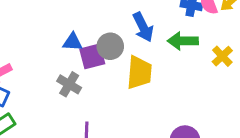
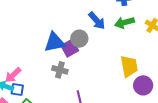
blue triangle: (73, 42) -> (55, 42), size x1.6
yellow trapezoid: (139, 73) -> (129, 66), moved

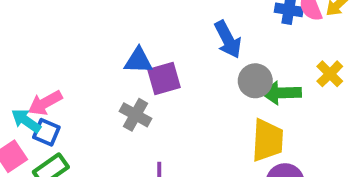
green arrow: (124, 23) -> (281, 93), moved
gray circle: (79, 39) -> (255, 81), moved
blue triangle: (55, 42) -> (138, 61), size x0.7

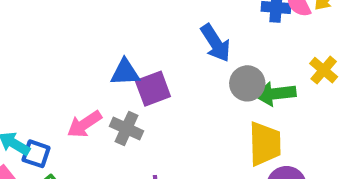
pink arrow: (45, 103) -> (84, 124), moved

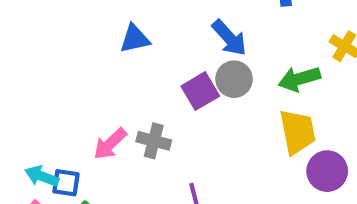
blue triangle: (125, 72) -> (135, 39), moved
gray circle: (247, 83) -> (234, 79), moved
purple square: (153, 89) -> (200, 91), moved

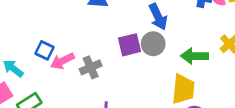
gray cross: (154, 141) -> (91, 67), turned 35
blue square: (66, 183) -> (44, 50), moved

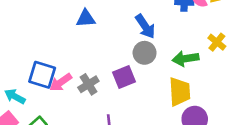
purple square: (130, 45) -> (124, 77), moved
blue square: (44, 50) -> (42, 75), size x1.5

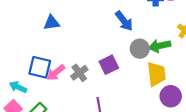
blue triangle: (86, 18) -> (52, 23), moved
gray circle: (145, 53) -> (140, 49), moved

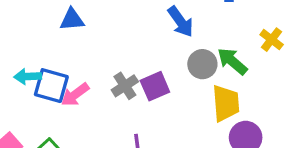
green arrow: (160, 46) -> (232, 61), turned 50
gray cross: (79, 73) -> (125, 86), moved
cyan arrow: (18, 87) -> (28, 76), moved, turned -30

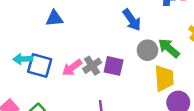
purple square: (155, 86) -> (114, 66), turned 36
pink arrow: (75, 95) -> (72, 68), moved

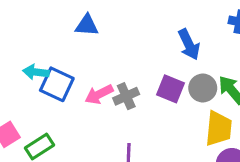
purple square: (114, 66) -> (170, 89), moved

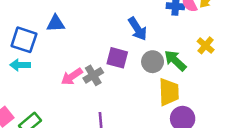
blue square: (57, 84) -> (24, 40), moved
purple square: (170, 89) -> (117, 58), moved

